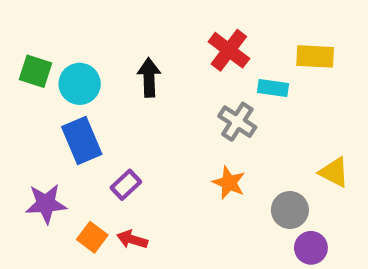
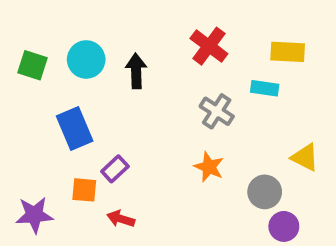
cyan circle: (80, 84) -> (86, 59), moved
cyan rectangle: (273, 88) -> (265, 88), moved
purple star: (46, 204) -> (34, 215), moved
orange square: (92, 237) -> (84, 190), moved, turned -32

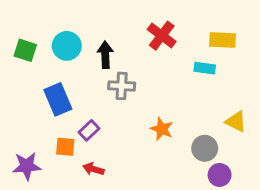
gray cross: (217, 111) -> (122, 86), moved, turned -30

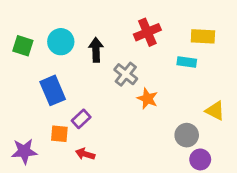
red cross: (162, 36) -> (147, 32), turned 30
gray cross: (122, 86) -> (126, 74), moved, turned 35
orange star: (162, 129) -> (147, 99), moved

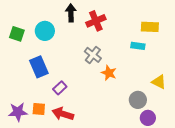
red cross: (147, 32) -> (96, 21), moved
black arrow: (96, 50) -> (71, 13), moved
orange square: (59, 134) -> (39, 109), moved
red arrow: (85, 154) -> (63, 114), size x1.5

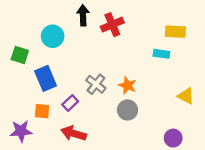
green square: (17, 34) -> (20, 55), moved
gray cross: (93, 55) -> (96, 84), moved
gray circle: (138, 100) -> (127, 110), moved
orange square: (39, 109) -> (42, 111), moved

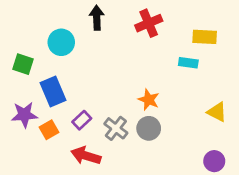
red cross: (112, 25) -> (149, 23), moved
gray cross: (96, 84) -> (116, 128), moved
orange square: (42, 111) -> (49, 130), turned -35
purple star: (21, 131) -> (24, 115), moved
purple circle: (173, 138) -> (214, 161), moved

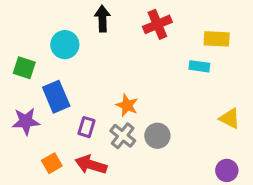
orange star: (149, 100) -> (127, 105), moved
purple rectangle: (82, 120) -> (87, 127), turned -30
orange square: (49, 130) -> (52, 163), moved

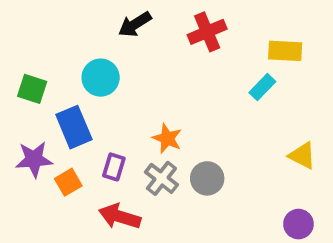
black arrow: (102, 19) -> (135, 24), turned -120
cyan circle: (65, 45) -> (101, 78), moved
cyan rectangle: (199, 66) -> (262, 87), turned -54
orange square: (52, 163) -> (68, 182), moved

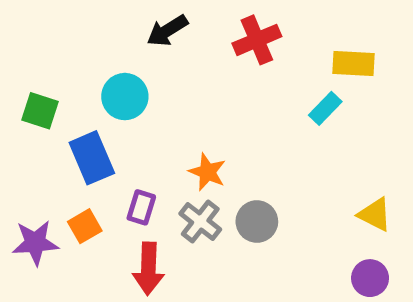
yellow triangle: (302, 156) -> (375, 214), moved
purple star: (34, 159) -> (35, 243), moved
red arrow: (120, 216) -> (148, 269), turned -105

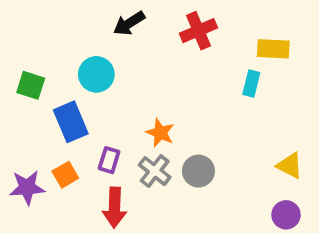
cyan rectangle: (325, 108) -> (251, 83), turned -30

